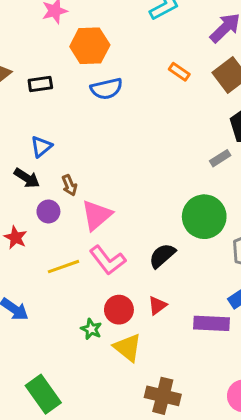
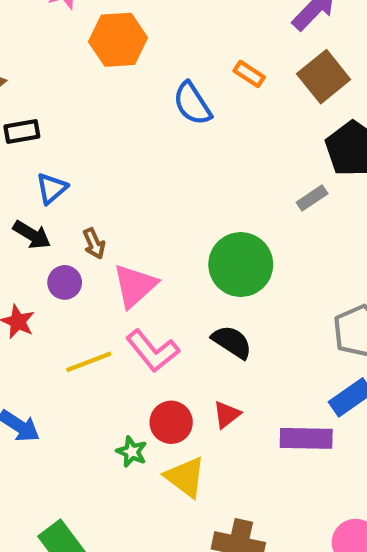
black rectangle: (40, 84) -> (22, 132), moved
blue semicircle: (106, 89) -> (192, 104), moved, turned 72
green circle: (204, 217) -> (241, 265), moved
black semicircle: (162, 256) -> (232, 342), turned 76

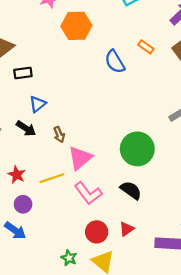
purple circle: (65, 282) -> (23, 204), moved
yellow line: (89, 362) -> (52, 178), moved
green star: (132, 452) -> (69, 258), moved

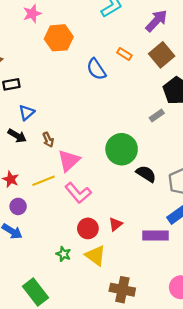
black semicircle: (131, 190) -> (146, 174), moved

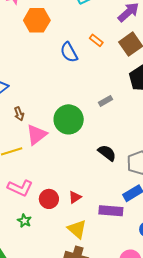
gray rectangle: (157, 115) -> (105, 101), moved
green circle: (122, 149) -> (69, 119), moved
pink L-shape: (78, 193) -> (20, 188), moved, turned -30
yellow triangle: (95, 256) -> (77, 229), moved

